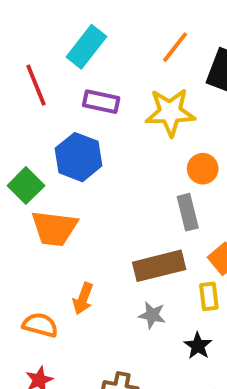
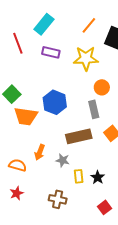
blue hexagon: (79, 157) -> (55, 102), moved
yellow rectangle: (209, 296) -> (79, 176), moved
gray star: (152, 315) -> (63, 160), moved

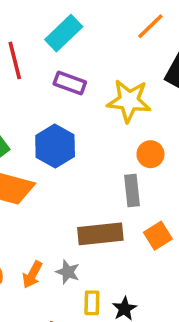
orange line: (89, 25) -> (150, 26), moved
blue hexagon: (55, 102) -> (55, 146), moved
orange arrow: (40, 152) -> (32, 275), moved

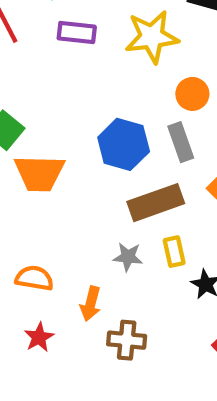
blue hexagon: (55, 146) -> (124, 144), moved
orange arrow: (32, 275) -> (91, 304), moved
yellow rectangle: (92, 303) -> (174, 252), moved

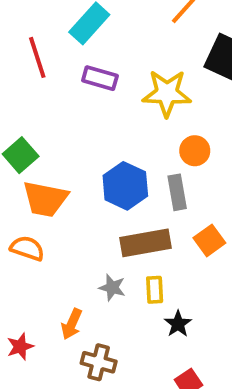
orange semicircle: (34, 278) -> (27, 248), moved

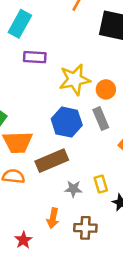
yellow star: (167, 93) -> (75, 80), moved
brown rectangle: (145, 243) -> (52, 161), moved
brown cross: (99, 362) -> (85, 228), moved

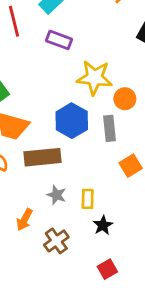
brown cross: (85, 228) -> (56, 241), turned 35

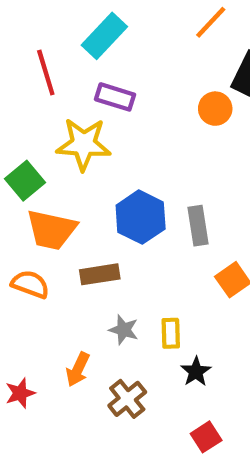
yellow star: (94, 78) -> (84, 144), moved
orange circle: (125, 99) -> (215, 109), moved
brown rectangle: (43, 157) -> (100, 274), size x0.7

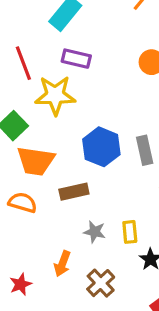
red line: (46, 72) -> (23, 63), moved

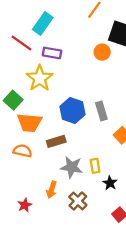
red line: (23, 63) -> (21, 43), moved, turned -30
yellow star: (55, 95) -> (40, 78), turned -30
gray star: (95, 232) -> (72, 167), size x1.5

